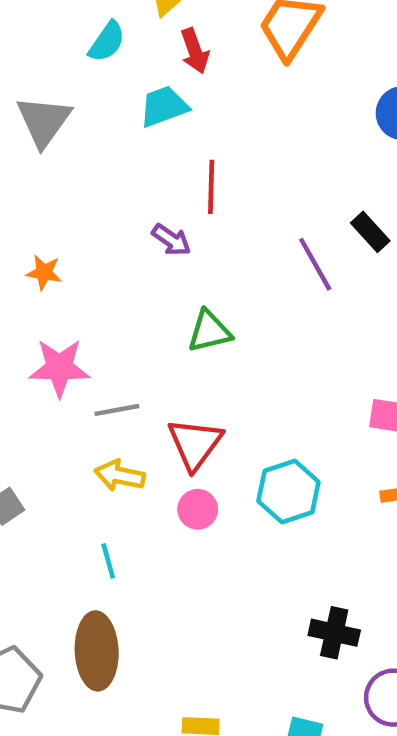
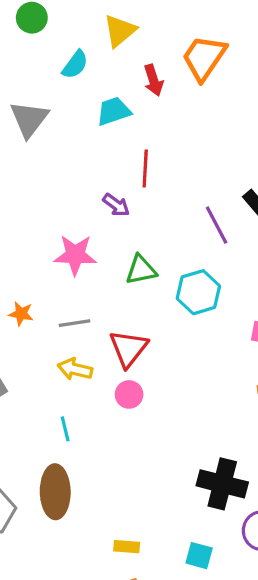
red arrow: (195, 51) -> (154, 80), moved
orange star: (44, 272) -> (21, 314), moved
pink star: (59, 368) -> (75, 255), moved
cyan hexagon: (288, 491) -> (198, 292), moved
black cross: (334, 633) -> (222, 484), size x1.4

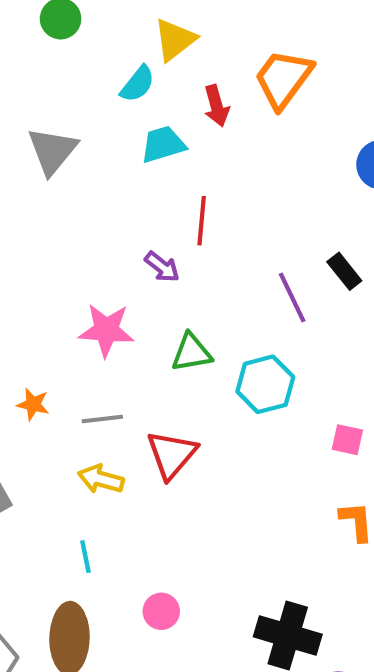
cyan semicircle: (75, 65) -> (138, 84), moved
pink circle: (129, 394) -> (161, 611), moved

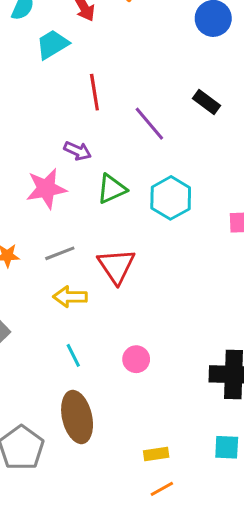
purple arrow: (162, 267) -> (78, 151), moved
purple line: (292, 298) -> (149, 124), moved
pink circle: (161, 611) -> (136, 359), moved

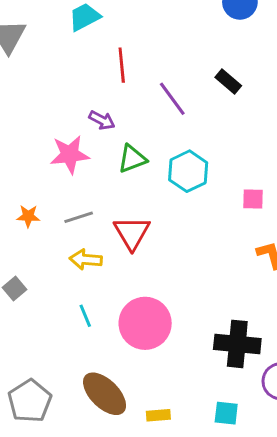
pink circle: (136, 359) -> (145, 323), size x2.0
brown ellipse: (77, 417) -> (105, 394), moved, turned -36

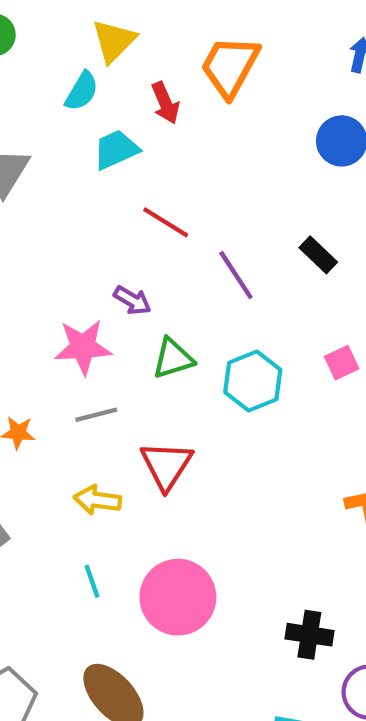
red line: (122, 65) -> (166, 222), turned -56
pink square: (253, 199) -> (342, 363), moved, turned -30
gray line: (79, 217) -> (96, 415), moved
black cross: (237, 344) -> (309, 635), size x0.7

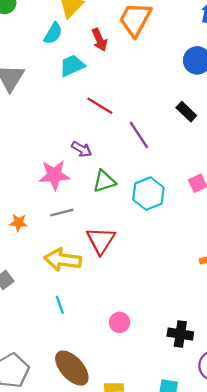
black rectangle: (318, 255) -> (186, 112), moved
yellow arrow: (97, 500) -> (63, 260), size x1.4
pink circle: (178, 597) -> (120, 322), moved, size x0.5

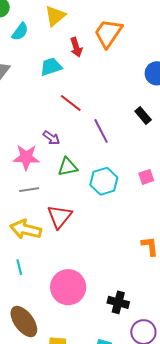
cyan semicircle: (53, 33) -> (20, 32), moved
pink circle: (120, 322) -> (68, 287), size x2.0

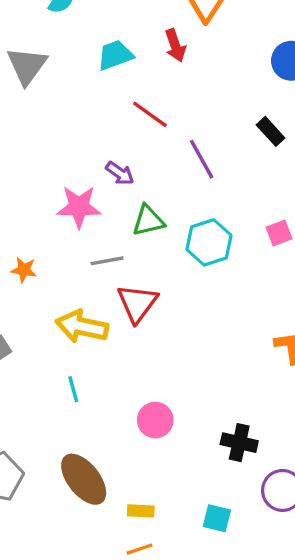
red arrow: (76, 47) -> (175, 45), moved
gray line: (29, 190) -> (107, 261), moved
pink circle: (68, 287) -> (155, 420), size x0.6

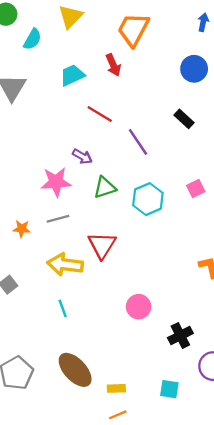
gray line: (107, 261) -> (58, 219), moved
pink circle: (155, 420) -> (139, 307), moved
black cross: (239, 443) -> (180, 336), turned -35

